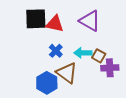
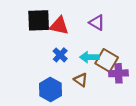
purple triangle: (90, 21) -> (97, 23), size x0.7
brown square: (99, 56) -> (107, 60), size x1.5
brown triangle: (67, 73) -> (81, 80), moved, size x0.6

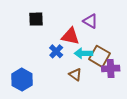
black square: (39, 20) -> (36, 19), size x0.7
red triangle: (59, 26) -> (70, 36), moved
blue hexagon: (50, 90) -> (22, 80), moved

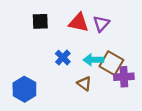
purple triangle: (90, 21) -> (101, 24), turned 42
red triangle: (70, 36) -> (79, 23), moved

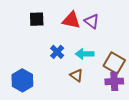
purple triangle: (101, 24) -> (92, 21), turned -35
brown square: (111, 63) -> (114, 63), moved
purple cross: (124, 77) -> (114, 81), moved

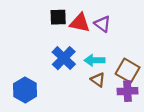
black square: (37, 19) -> (58, 17), moved
blue cross: (57, 52) -> (64, 58), size x1.5
brown triangle: (76, 75) -> (98, 80), moved

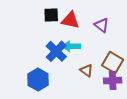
purple triangle: (102, 24) -> (102, 25), moved
cyan arrow: (95, 60) -> (71, 46), moved
blue hexagon: (25, 90) -> (38, 80), moved

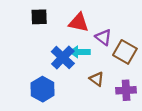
black square: (51, 15) -> (39, 17), moved
purple triangle: (102, 25) -> (103, 37), moved
brown square: (113, 62) -> (125, 52), moved

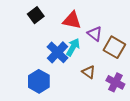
black square: (39, 17) -> (36, 15), turned -35
cyan arrow: (80, 52) -> (73, 47), turned 120
purple cross: (126, 90) -> (115, 82), turned 30

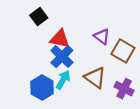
red triangle: (72, 20) -> (60, 39), moved
cyan arrow: (73, 47) -> (63, 80), moved
brown triangle: (89, 72) -> (95, 78), size x1.5

